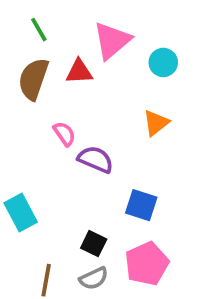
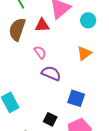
pink semicircle: (64, 134) -> (40, 52), moved

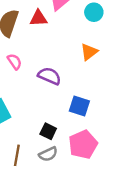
pink semicircle: (40, 52) -> (14, 62), moved

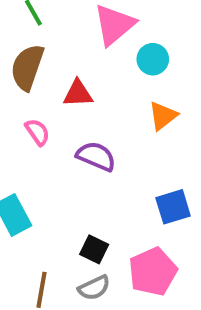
cyan circle: (94, 12) -> (153, 59), moved
red triangle: (39, 18) -> (78, 94), moved
blue square: (79, 106) -> (173, 207), moved, turned -35

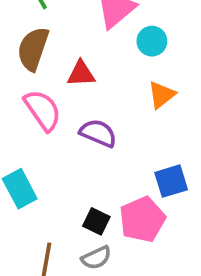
pink semicircle: (37, 132) -> (43, 110), size x1.6
pink pentagon: (153, 272) -> (142, 219), moved

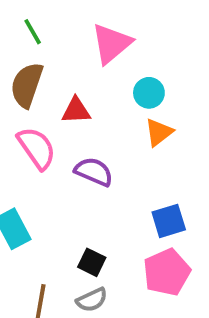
cyan circle: (152, 41) -> (149, 93), moved
pink pentagon: (142, 219) -> (167, 272), moved

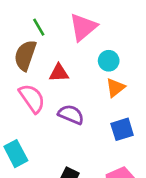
green line: (33, 32) -> (39, 27), moved
blue square: (169, 221) -> (122, 129), moved

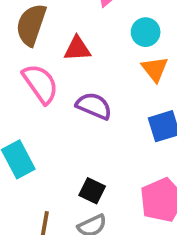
orange triangle: (115, 88) -> (155, 69), turned -30

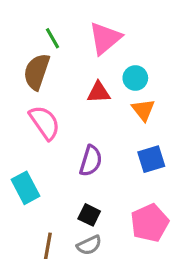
red triangle: (77, 49) -> (99, 92), moved
purple semicircle: (94, 106) -> (91, 161), moved, turned 84

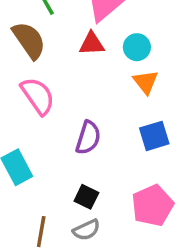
brown semicircle: (37, 72) -> (29, 40), turned 126
red triangle: (99, 92) -> (92, 44), moved

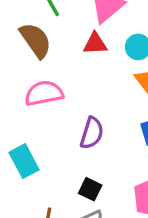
pink semicircle: (38, 96) -> (44, 93), turned -66

